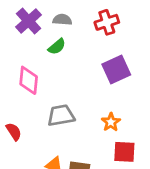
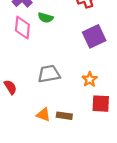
green semicircle: (57, 47) -> (46, 18), turned 56
pink diamond: (29, 80) -> (22, 28), moved

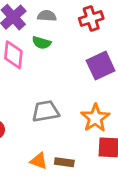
orange star: (90, 79) -> (95, 118), size x1.5

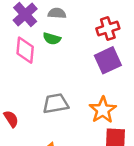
red cross: (91, 18) -> (108, 28), moved

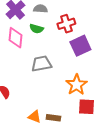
red cross: (108, 28) -> (66, 24), moved
gray trapezoid: (56, 104) -> (41, 64), moved

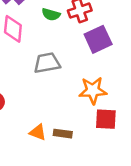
green semicircle: (36, 29) -> (51, 14), moved
orange star: (76, 85) -> (93, 90), turned 30

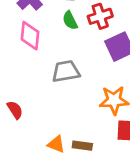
green semicircle: (51, 14) -> (70, 20), turned 48

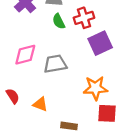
pink diamond: (30, 36) -> (25, 55), moved, turned 70
orange triangle: (56, 144) -> (40, 104), moved

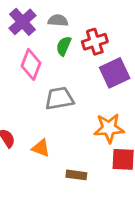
green semicircle: (59, 21) -> (64, 46), turned 49
pink diamond: (25, 55) -> (31, 64), moved, turned -55

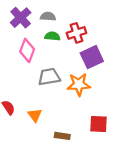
green semicircle: (64, 46) -> (52, 36), turned 72
orange star: (109, 128) -> (79, 84), moved
orange triangle: (41, 148) -> (35, 115), turned 32

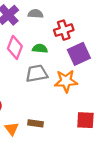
green semicircle: (52, 36) -> (40, 49), moved
orange triangle: (35, 115) -> (12, 129), moved
brown rectangle: (62, 136) -> (36, 123), moved

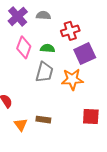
gray trapezoid: (37, 73) -> (44, 72), turned 115

